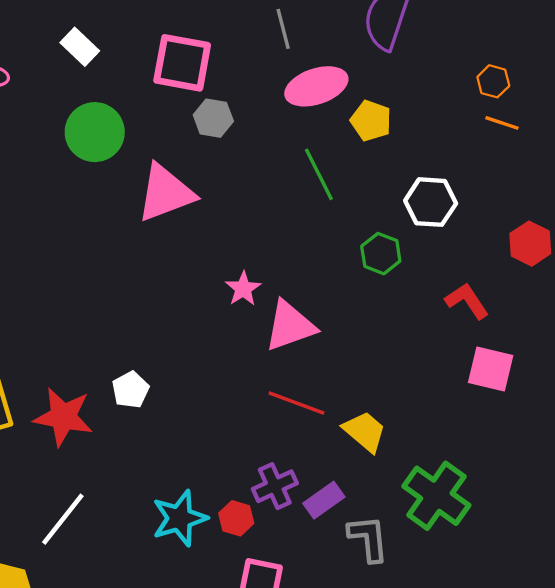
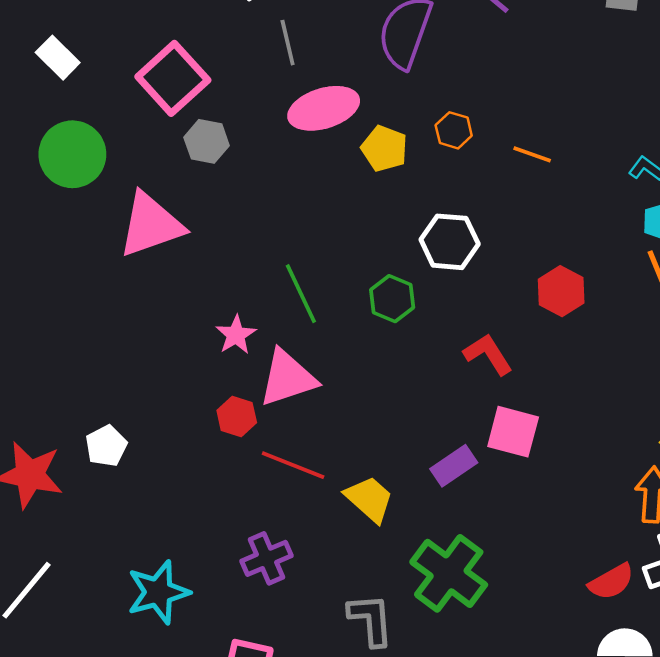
pink square: (182, 63) -> (173, 78), turned 36
orange hexagon: (493, 81) -> (454, 130), moved
green line: (319, 174) -> (301, 294), moved
purple rectangle: (324, 500) -> (454, 466), moved
red hexagon: (236, 518) -> (237, 416), moved

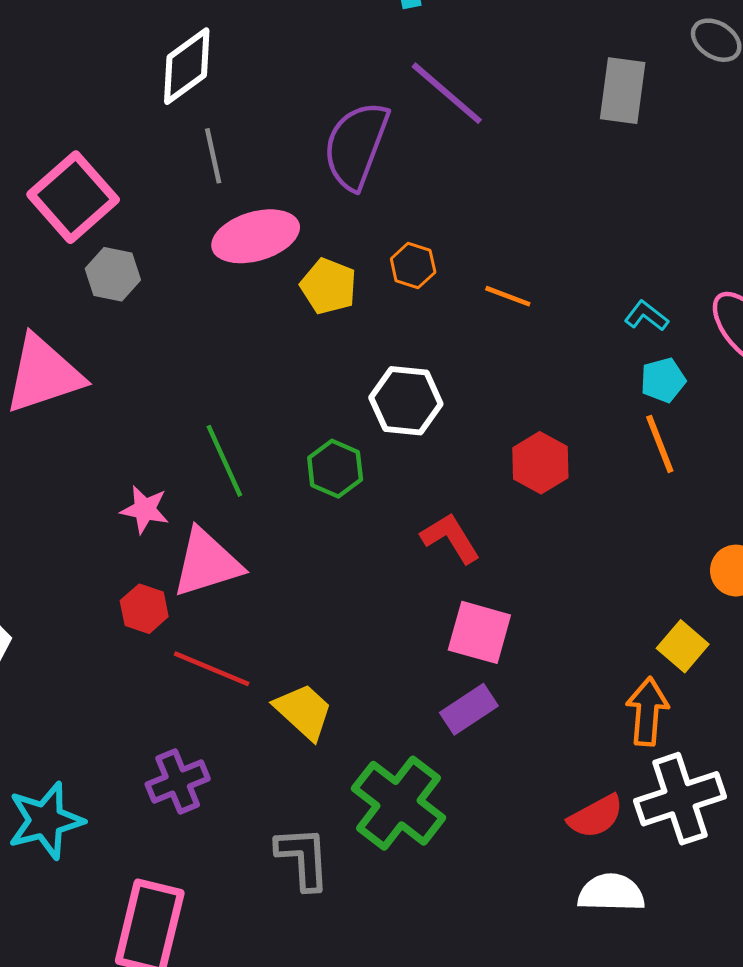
pink star: (236, 335) -> (145, 509), turned -30
purple rectangle: (454, 466) -> (469, 709), moved

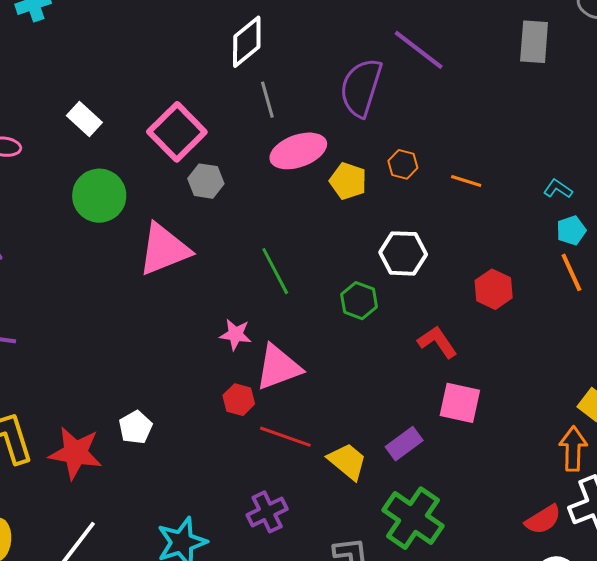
green line: (224, 461) -> (275, 271), moved
purple rectangle: (469, 709) -> (404, 444), moved

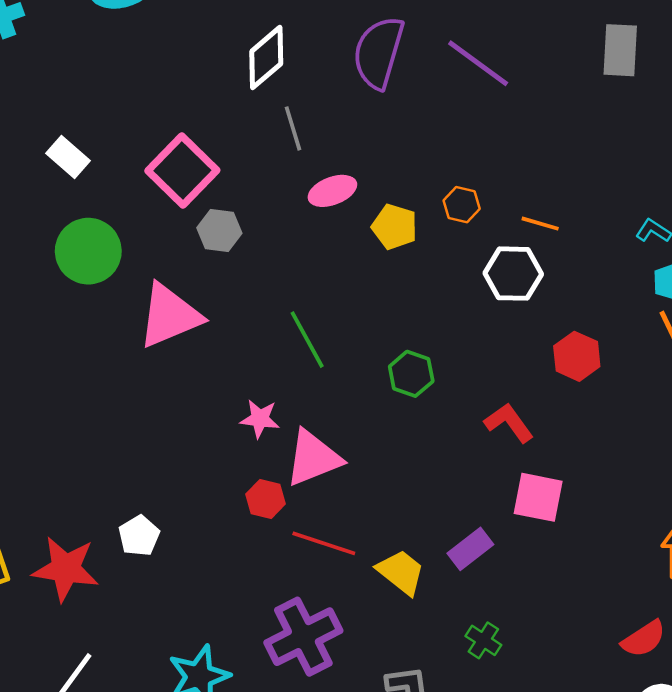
purple semicircle: (361, 88) -> (378, 53), moved
pink ellipse: (298, 151) -> (332, 191), size x0.7
white hexagon: (403, 253) -> (513, 274), moved
purple cross: (267, 512) -> (303, 637), size x1.5
green cross: (413, 518) -> (483, 640), size x0.5

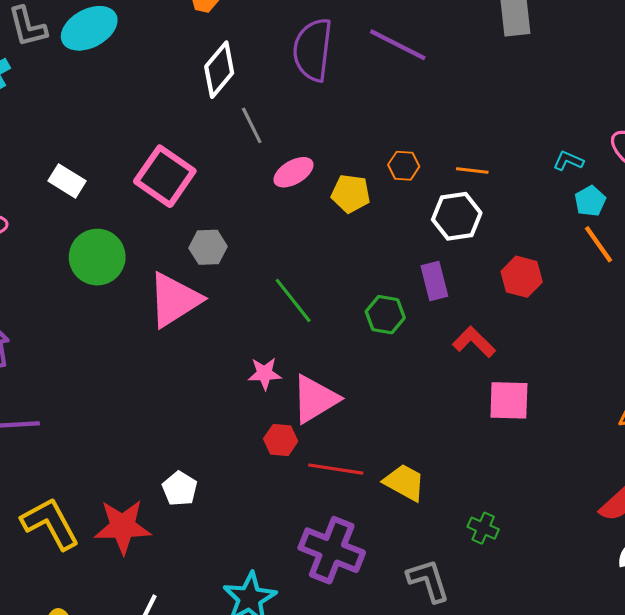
gray hexagon: (219, 230) -> (208, 247), moved
purple rectangle: (470, 549) -> (434, 281), moved, turned -57
purple cross: (303, 637) -> (332, 550), turned -32

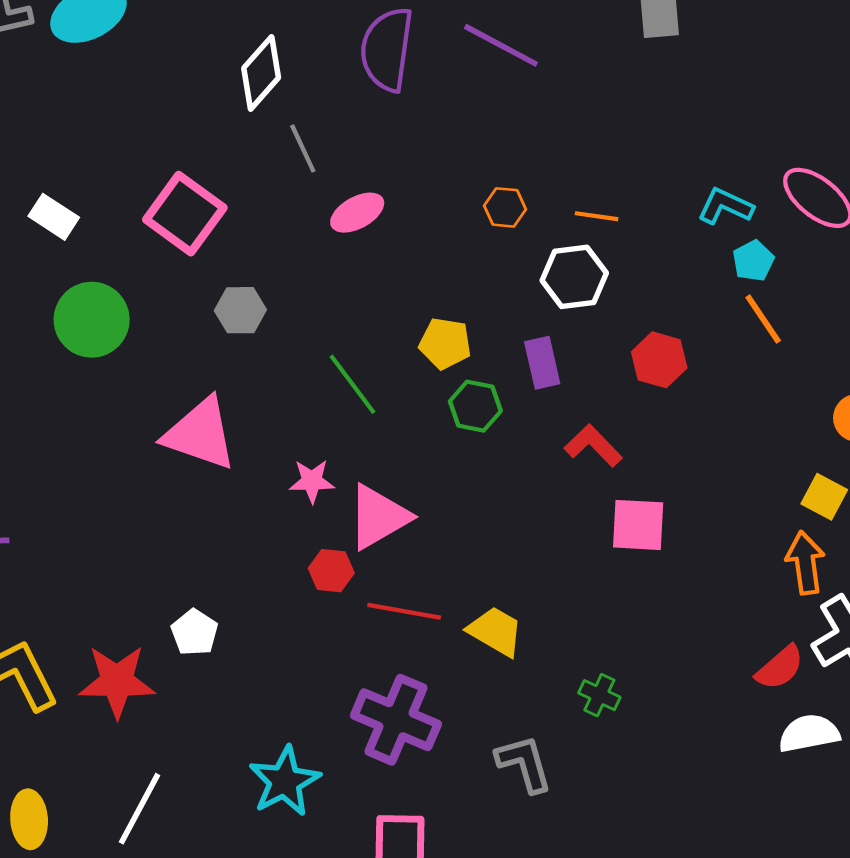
cyan L-shape: (568, 161) -> (725, 206), size x1.4
yellow pentagon: (351, 194) -> (445, 343), moved
pink triangle: (174, 300) -> (200, 434), moved, turned 50

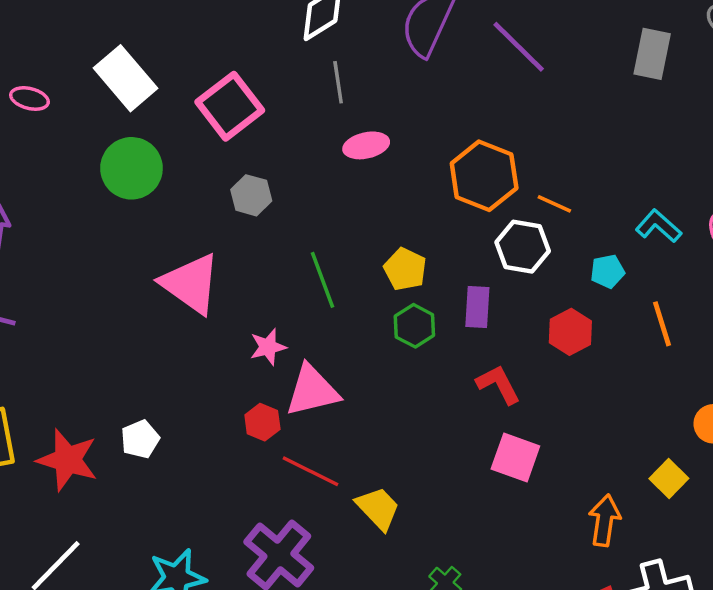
orange hexagon: (505, 207) -> (484, 176), size x2.0
white rectangle: (54, 217) -> (125, 78), size x1.6
cyan pentagon: (753, 261) -> (608, 271), moved
pink star: (312, 481) -> (268, 347), turned -30
orange arrow: (805, 563) -> (604, 520), moved

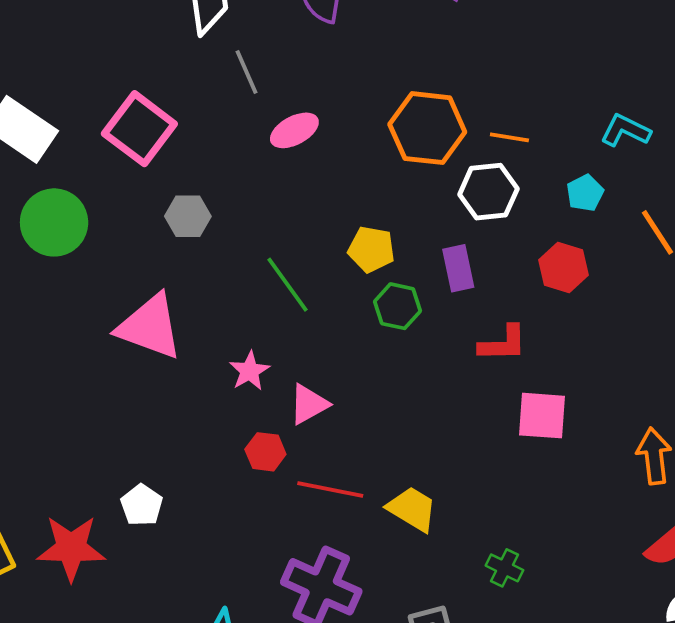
red L-shape: (498, 384) -> (503, 344), turned 132
pink triangle: (312, 391) -> (309, 404), size x0.7

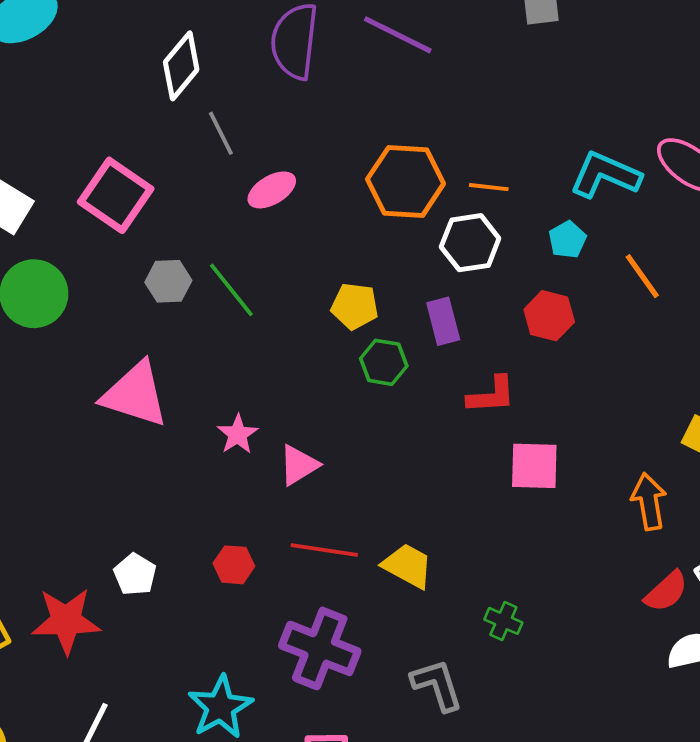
cyan L-shape: (625, 130) -> (605, 175), size x1.4
green line: (287, 285) -> (231, 290), moved
red hexagon: (265, 452) -> (234, 565), moved

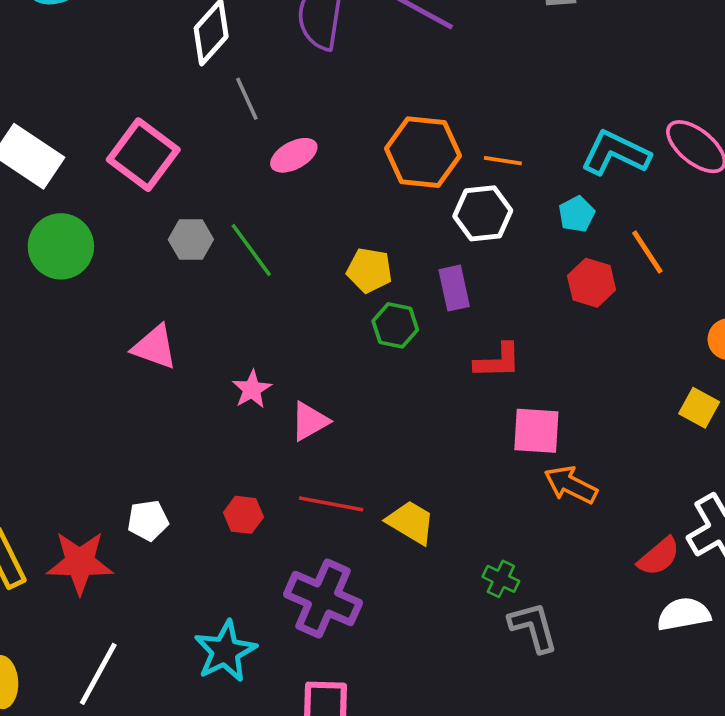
red hexagon: (549, 316) -> (592, 283), moved
pink triangle: (135, 394) -> (155, 347), size x0.7
orange arrow: (649, 501) -> (571, 485), moved, turned -56
white pentagon: (135, 574) -> (148, 520), turned 30
gray L-shape: (437, 685) -> (533, 627), moved

